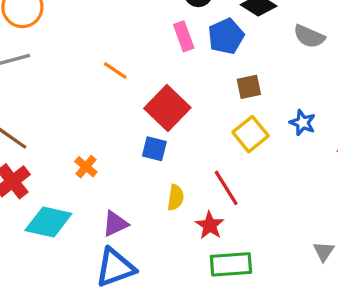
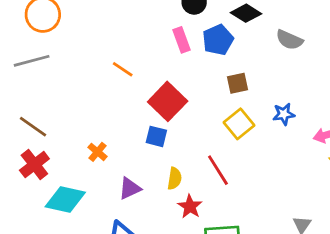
blue star: (303, 123) -> (284, 114), turned -30
purple triangle: (115, 224) -> (130, 188), moved
red star: (210, 225) -> (190, 207), moved

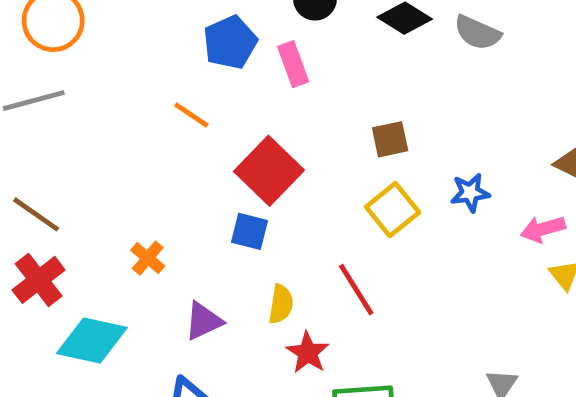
blue pentagon: (218, 40) -> (230, 42), moved
gray semicircle: (289, 40) -> (477, 33), moved

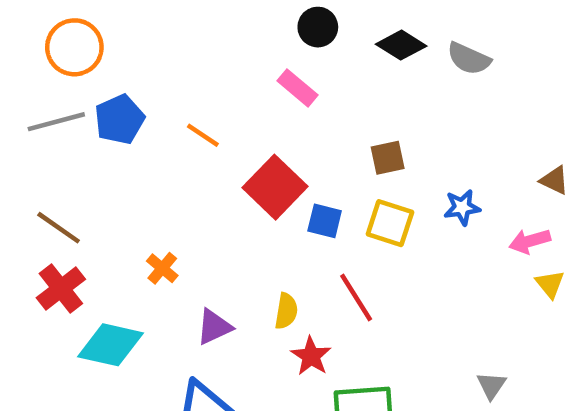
blue pentagon: (230, 42) -> (119, 119), moved
pink rectangle: (293, 64) -> (298, 88), turned -30
yellow square: (393, 210) -> (390, 223), turned -33
blue square: (250, 231) -> (325, 221), moved

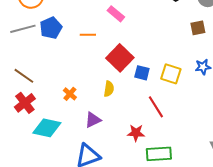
pink rectangle: (298, 88) -> (116, 14), moved
orange line: (203, 135) -> (88, 35), turned -35
brown square: (388, 158) -> (198, 28), moved
yellow semicircle: (286, 311) -> (109, 89), moved
red star: (311, 356) -> (136, 133), turned -30

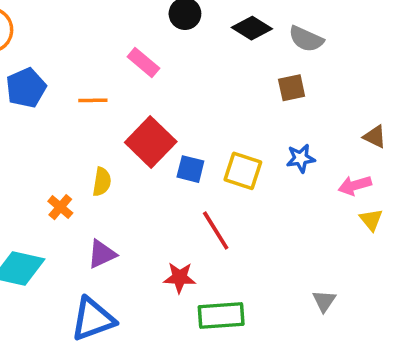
yellow semicircle: (109, 89) -> (102, 182), moved

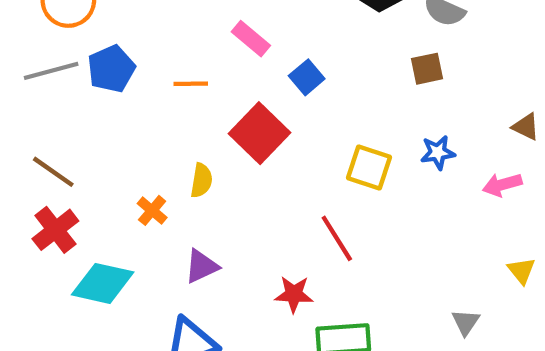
blue square: (190, 169) -> (307, 77), moved, turned 36
yellow triangle: (371, 220) -> (521, 271), moved

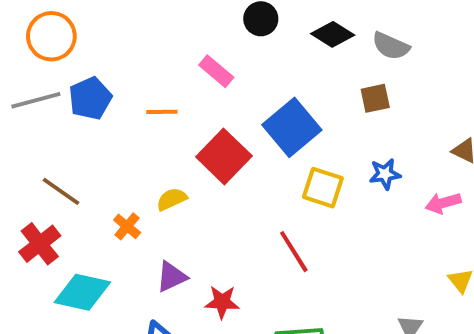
blue square: (307, 77) -> (292, 127), moved, size x1.8
brown line: (53, 172) -> (61, 191), moved
yellow semicircle: (201, 180) -> (172, 199), turned -124
red star: (294, 294) -> (222, 302), moved

